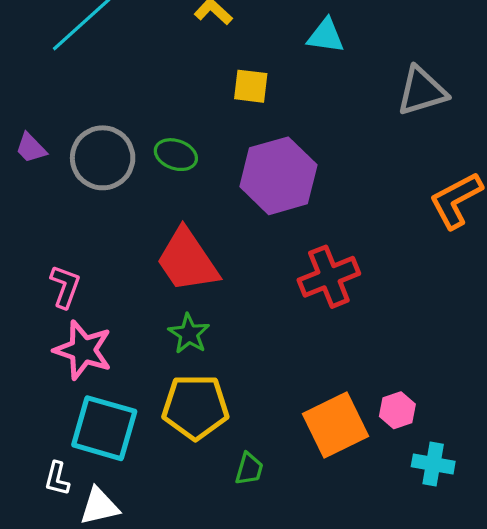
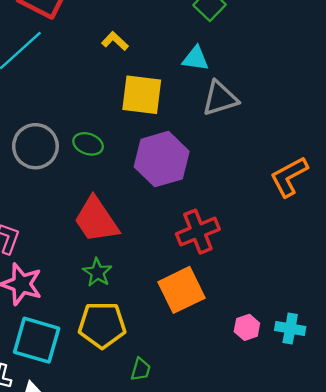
yellow square: (251, 86) -> (142, 95), size x1.6
gray triangle: (422, 91) -> (220, 98), moved
orange square: (335, 425) -> (182, 290), moved
cyan cross: (433, 464) -> (290, 328), moved

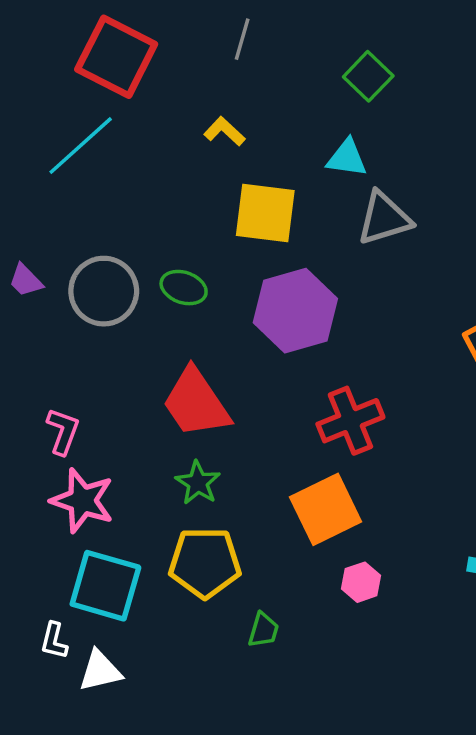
pink hexagon: (247, 327) -> (361, 582), moved

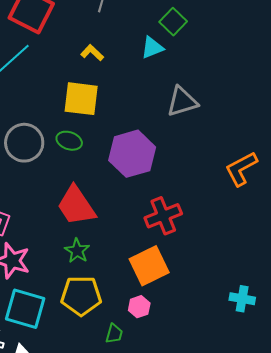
cyan triangle: (347, 158) -> (152, 48), moved, turned -30
yellow square: (265, 213) -> (81, 99), moved
pink hexagon: (361, 582) -> (139, 307), moved

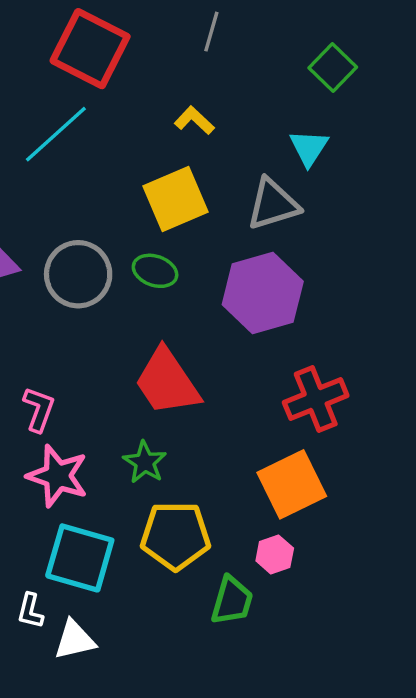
cyan triangle: (152, 48) -> (309, 148), moved, turned -35
yellow square: (81, 99) -> (176, 199), turned -30
gray triangle: (182, 102) -> (273, 204), moved
green star: (77, 251) -> (145, 462), moved
green trapezoid: (114, 334) -> (232, 601), size x1.4

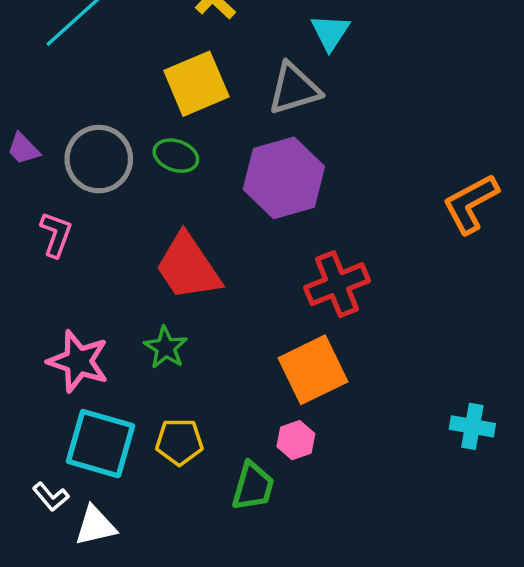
pink L-shape: (39, 409) -> (56, 234), moved
yellow pentagon: (176, 536) -> (179, 442), moved, size x0.7
white L-shape: (30, 611) -> (51, 497), turned -54

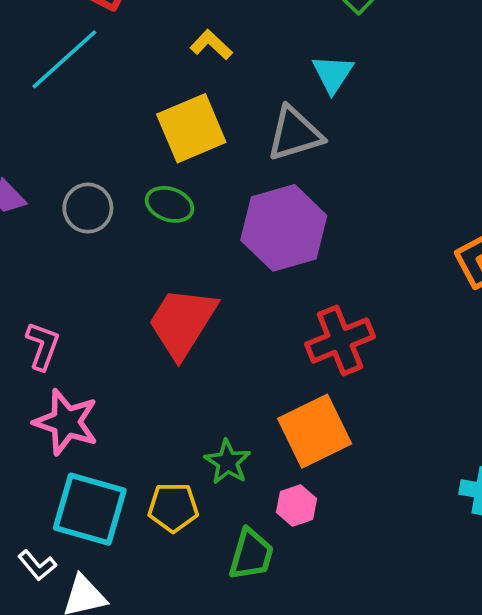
gray circle: (99, 159) -> (88, 208), size x0.7
pink L-shape: (56, 234) -> (43, 346), moved
red trapezoid: (188, 267) -> (182, 322), turned 66
green star: (166, 348) -> (228, 462), moved

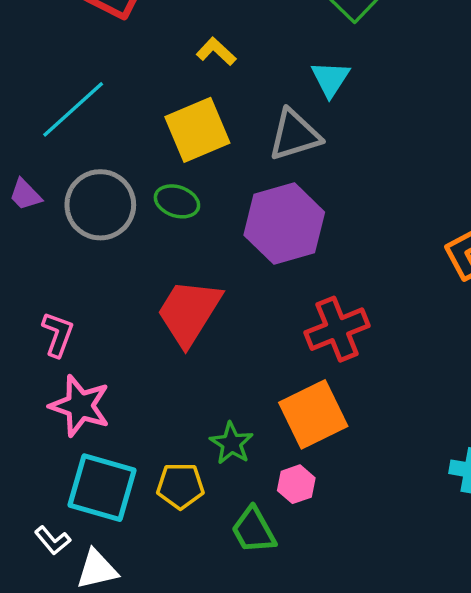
cyan line: (64, 59) -> (73, 109), moved
gray circle: (88, 208) -> (100, 205), size x1.5
green trapezoid: (251, 554) -> (254, 530), turned 135

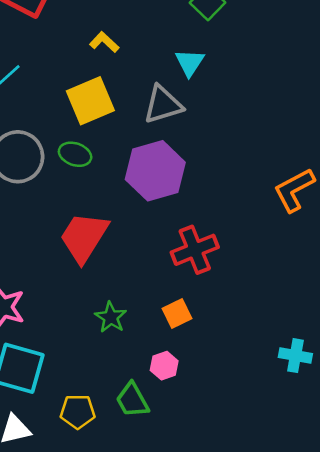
orange square: (313, 414) -> (177, 313), size x0.6
green star: (231, 443) -> (111, 317), moved
yellow pentagon: (180, 486) -> (78, 412), moved

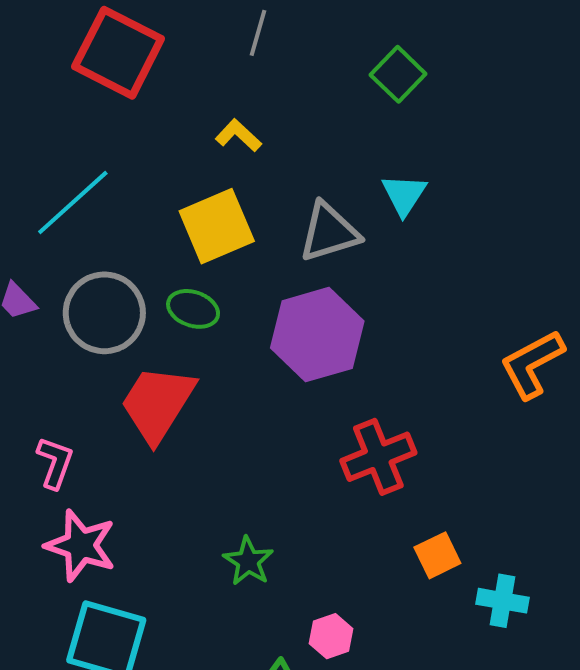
cyan triangle: (190, 63) -> (404, 195), moved
red trapezoid: (84, 237) -> (158, 404), moved
orange square: (177, 313) -> (437, 555), moved
cyan cross: (295, 356) -> (503, 601), moved

